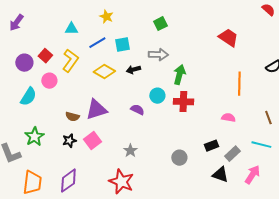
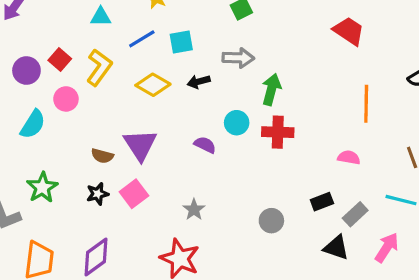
purple triangle: (96, 110) -> (140, 145), turned -45

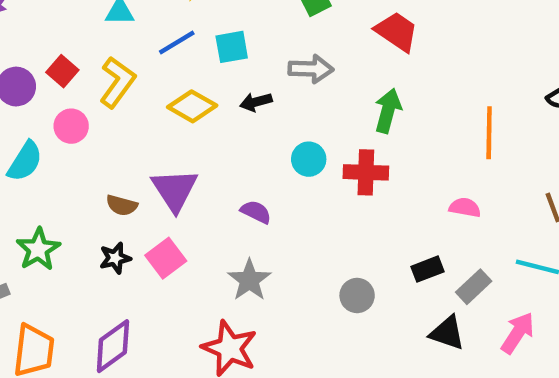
red trapezoid: (349, 31) -> (397, 32), moved
green arrow: (271, 89) -> (388, 111), moved
purple semicircle: (205, 145) -> (256, 212), moved
gray star: (194, 210) -> (249, 280), size x1.4

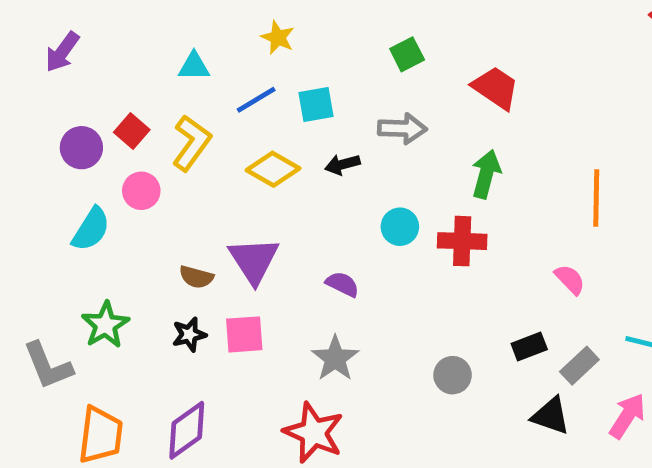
pink semicircle: (465, 207) -> (570, 279), turned 36
pink square: (166, 258) -> (244, 334), turned 33

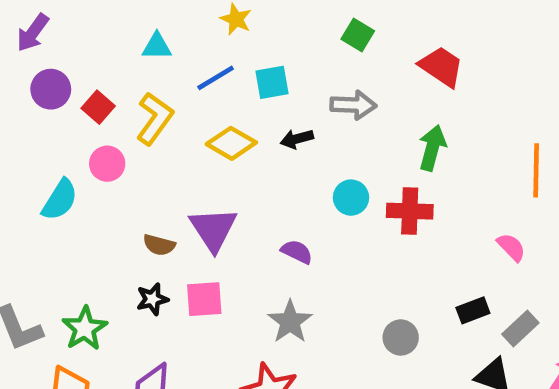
green square: (407, 54) -> (358, 35), turned -32
purple circle: (81, 148) -> (51, 89), moved
green star: (105, 325) -> (85, 328), moved

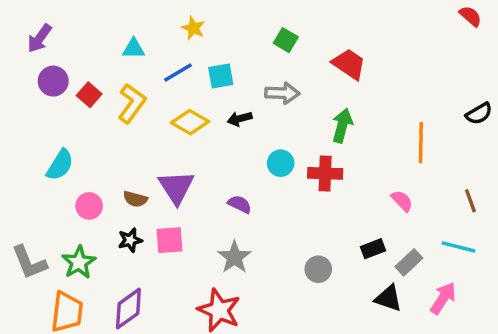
pink circle: (107, 164) -> (89, 206), moved

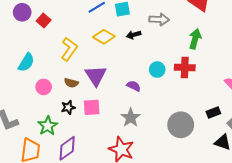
yellow L-shape: (132, 103) -> (69, 49), moved
cyan circle: (281, 163) -> (157, 70), moved
green star: (79, 262) -> (48, 126), moved
gray circle: (318, 269) -> (181, 125), size x1.6

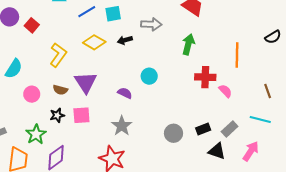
red cross: (185, 68) -> (205, 77), moved
black rectangle: (213, 113) -> (203, 129), moved
gray circle: (181, 125) -> (173, 133), size x0.7

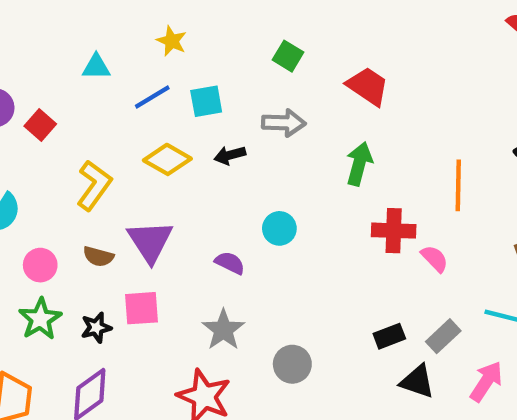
black star: (57, 115) -> (96, 328), moved
gray circle: (173, 133) -> (292, 364), moved
green star: (36, 134) -> (40, 319), moved

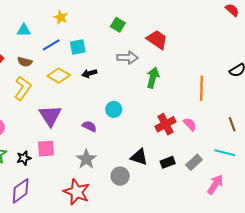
gray arrow: (284, 123) -> (127, 58), moved
red cross: (394, 231) -> (166, 124), moved, turned -30
brown semicircle: (98, 256) -> (25, 62), moved
black triangle: (417, 381) -> (139, 157), moved

